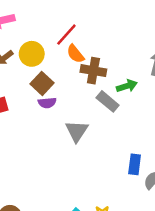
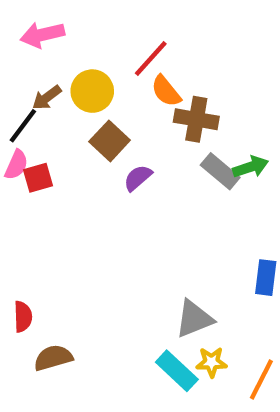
green arrow: (127, 86) -> (251, 167), moved
purple semicircle: (47, 103) -> (138, 178), moved, turned 144
gray triangle: (77, 131) -> (194, 319), moved, turned 35

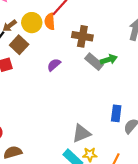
orange semicircle: (166, 91) -> (50, 21), moved, turned 35
brown square: (110, 141) -> (19, 45), moved

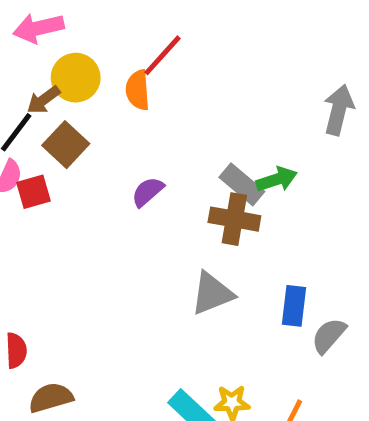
yellow circle: (32, 23) -> (76, 78), moved
brown cross: (82, 36) -> (234, 219), moved
gray triangle: (81, 133) -> (212, 293), moved

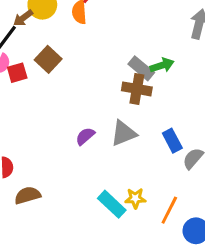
brown square: (66, 145) -> (48, 59), moved
purple semicircle: (148, 192) -> (85, 136), moved
blue rectangle: (294, 306) -> (172, 141), turned -35

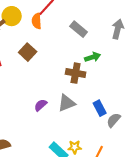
brown square: (48, 59) -> (28, 52), moved
gray rectangle: (141, 68) -> (79, 29), moved

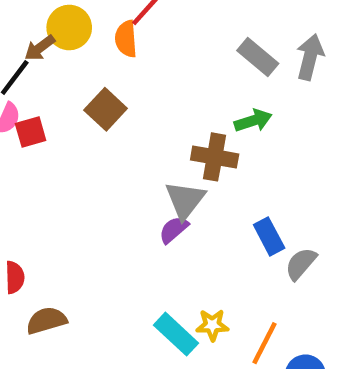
gray rectangle: (79, 29) -> (258, 57), moved
gray triangle: (67, 103) -> (185, 200), moved, turned -30
purple semicircle: (41, 105) -> (174, 230), moved

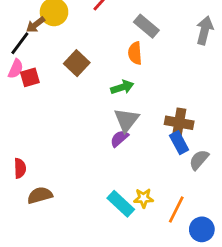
orange semicircle: (126, 39) -> (135, 53), moved
gray rectangle: (258, 57) -> (146, 26), moved
green arrow: (253, 121) -> (122, 87), moved
brown cross: (215, 157) -> (179, 123), moved

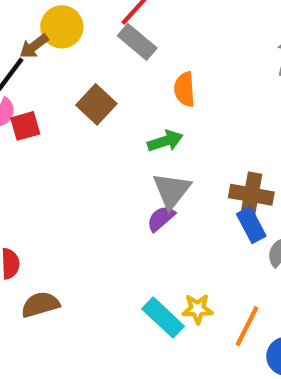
gray rectangle: (146, 26) -> (137, 42), moved

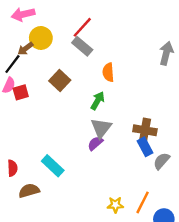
green arrow: (165, 141) -> (98, 101), turned -42
yellow star: (197, 309) -> (115, 205), moved
cyan rectangle: (163, 318) -> (53, 166), moved

